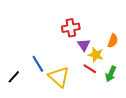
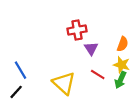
yellow star: (96, 55) -> (122, 65), moved
blue line: (38, 64) -> (20, 70), moved
black line: (14, 77) -> (16, 92), moved

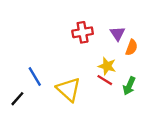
purple triangle: (91, 48) -> (118, 33), moved
yellow star: (122, 65) -> (107, 66), moved
blue line: (20, 70) -> (35, 77), moved

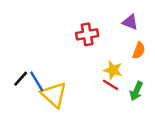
purple triangle: (118, 33) -> (130, 22), moved, turned -35
yellow triangle: (69, 89) -> (54, 95), moved
black line: (17, 99) -> (21, 79), moved

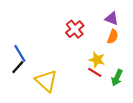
red cross: (87, 34) -> (75, 29), turned -30
orange semicircle: (139, 50) -> (113, 37), moved
blue line: (37, 81) -> (20, 53), moved

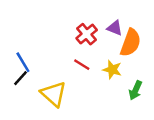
purple triangle: (112, 19) -> (115, 28), moved
orange semicircle: (113, 37) -> (131, 43), size x1.6
red line: (95, 72) -> (82, 65), moved

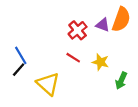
orange semicircle: (131, 43) -> (121, 19), moved

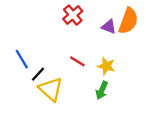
red cross: (78, 30) -> (73, 15), moved
black line: (19, 70) -> (38, 74), moved
green arrow: (121, 81) -> (102, 90), moved

